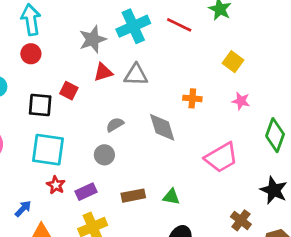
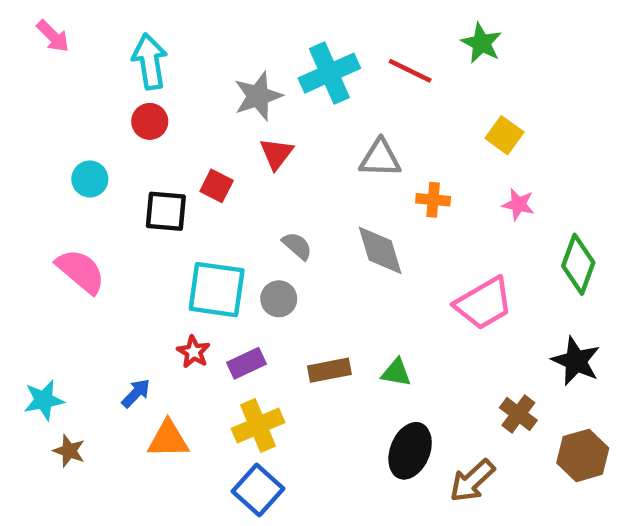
red triangle: (103, 72) -> (276, 154), turned -36
gray triangle: (136, 75) -> (380, 158), moved
gray semicircle: (115, 125) -> (297, 246), turned 72
cyan square: (48, 150) -> (217, 290), moved

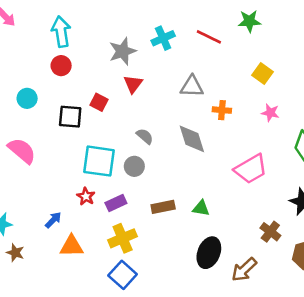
green star: (481, 43) -> (249, 21), turned -30
cyan cross: (329, 73) -> (163, 38), size x0.7

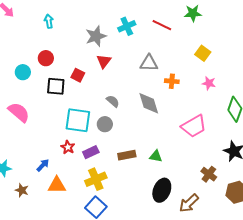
cyan arrow: (61, 32) -> (49, 21), size x0.6
red circle: (61, 66) -> (46, 58), moved
brown star: (15, 253) -> (22, 190), moved

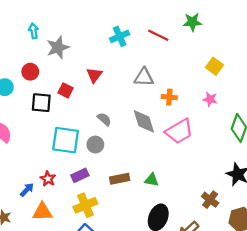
gray star: (96, 36) -> (58, 47), moved
yellow square: (203, 53) -> (215, 66), moved
pink trapezoid: (194, 126) -> (179, 131), moved
red star: (68, 147) -> (48, 179), moved

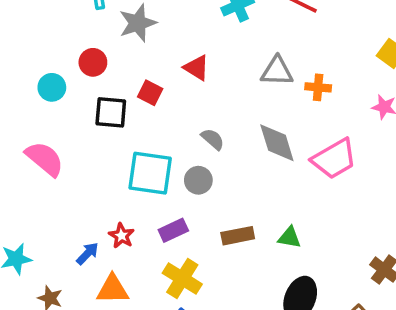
red triangle: (94, 75) -> (197, 68), turned -35
orange cross: (169, 97) -> (318, 87), moved
yellow cross: (85, 205) -> (182, 279), turned -35

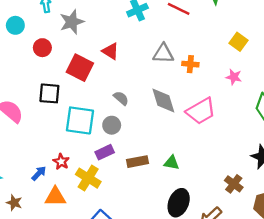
cyan circle: (52, 87) -> (15, 25), moved
red square: (150, 93) -> (80, 68), size x1.6
black square: (111, 112) -> (49, 93), moved
purple rectangle: (173, 230) -> (105, 152), moved
yellow cross: (182, 279) -> (88, 178), moved

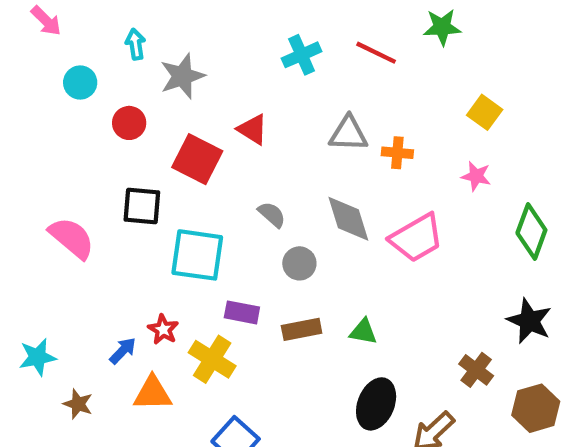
gray circle: (112, 125) -> (299, 263), moved
purple rectangle: (105, 152) -> (242, 312), turned 36

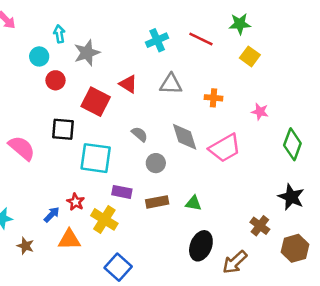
cyan circle: (80, 83) -> (39, 56), moved
yellow square: (485, 112) -> (250, 56), moved
gray triangle: (348, 134) -> (171, 84), moved

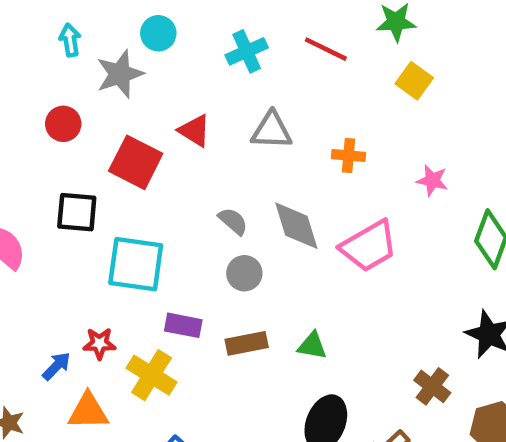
cyan circle: (39, 56) -> (158, 33), moved
gray semicircle: (140, 134) -> (233, 221), moved
red star: (76, 202) -> (99, 343), turned -30

